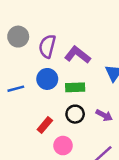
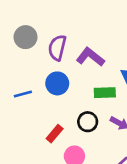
green rectangle: (75, 87) -> (105, 93), moved

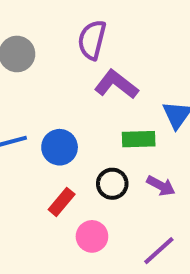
purple semicircle: (57, 48) -> (92, 40), moved
blue circle: (57, 83) -> (60, 147), moved

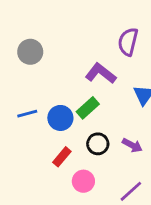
purple semicircle: (92, 40) -> (128, 42), moved
green rectangle: (139, 139) -> (88, 108), moved, turned -40

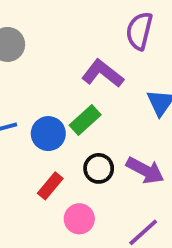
purple arrow: (132, 145) -> (145, 170), size x1.4

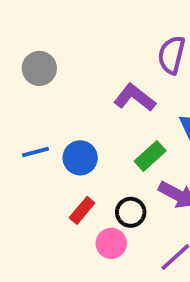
green rectangle: (85, 120) -> (150, 156), moved
black circle: (99, 168) -> (131, 212), moved

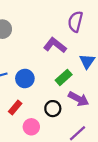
red rectangle: (82, 210) -> (15, 107), moved
pink circle: (111, 243) -> (31, 127), moved

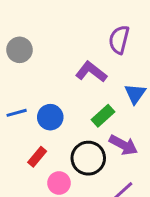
black circle: (53, 109) -> (88, 158), size x1.5

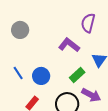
blue line: (17, 113) -> (18, 73), turned 72

